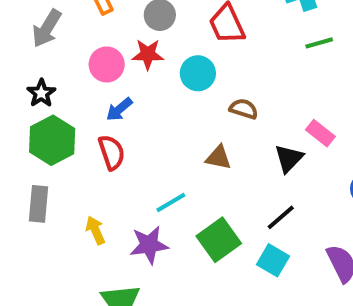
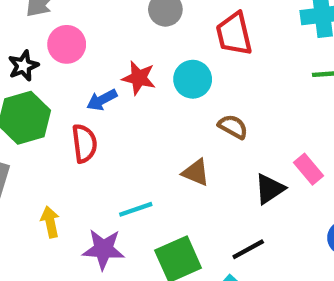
red star: (148, 54) -> (139, 78), moved
pink circle: (107, 64) -> (67, 44), moved

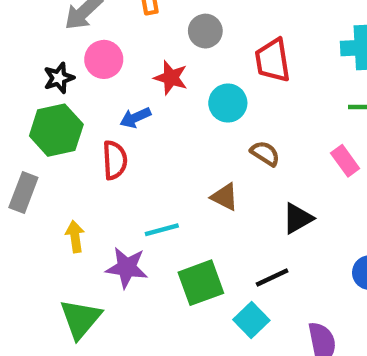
red star: (139, 78) -> (171, 78), moved
pink rectangle: (308, 169) -> (345, 161), moved

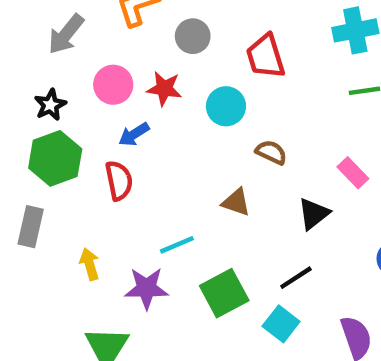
pink circle: (104, 59) -> (113, 85), moved
pink rectangle: (345, 161) -> (353, 173), moved

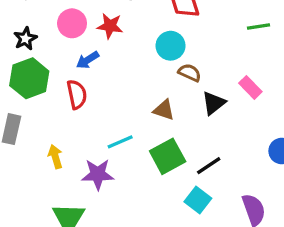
cyan circle: (226, 106) -> (171, 46), moved
black triangle: (314, 214) -> (214, 103), moved
green square: (224, 293) -> (168, 156), moved

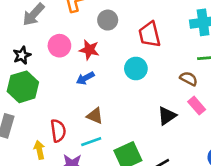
blue arrow: (88, 60) -> (85, 78), moved
brown semicircle: (190, 73) -> (189, 79), moved
red semicircle: (77, 94) -> (58, 131), moved
brown triangle: (164, 110) -> (95, 116), moved

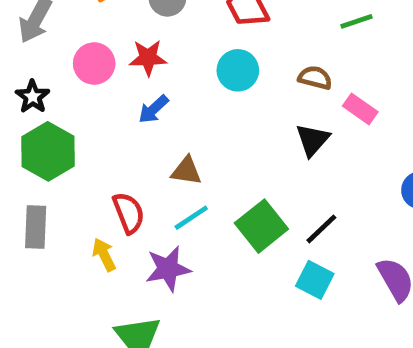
brown semicircle: (189, 79) -> (315, 78), moved

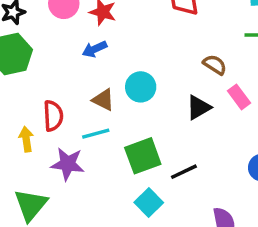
cyan circle: (238, 70) -> (141, 87), moved
cyan square: (315, 280) -> (149, 202), moved

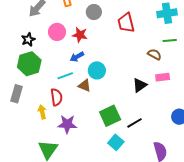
brown semicircle: (215, 65) -> (154, 54), moved
cyan circle: (141, 87) -> (97, 70), moved
pink rectangle: (239, 97) -> (163, 77), turned -56
cyan line: (96, 134) -> (65, 76), moved

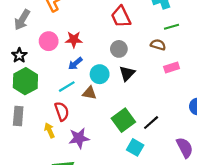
gray circle: (94, 12) -> (119, 49), moved
black triangle: (140, 85) -> (127, 73), moved

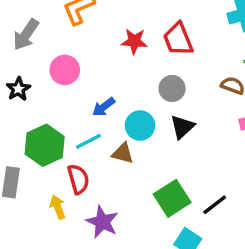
red star: (74, 40) -> (134, 41), moved
green hexagon: (25, 81) -> (45, 145), moved
purple star: (79, 138) -> (102, 222), turned 30

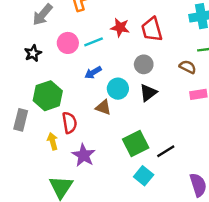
cyan line: (88, 141) -> (94, 42), moved

